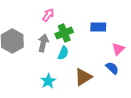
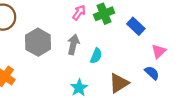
blue rectangle: (98, 27) -> (136, 26), turned 42
green cross: (64, 33) -> (104, 14), moved

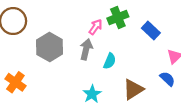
pink arrow: (79, 13) -> (96, 27), moved

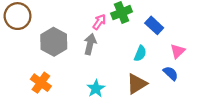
cyan semicircle: (110, 61) -> (140, 53), moved
orange cross: (15, 82) -> (41, 83), moved

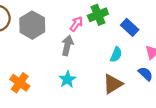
gray hexagon: (54, 42) -> (32, 25), moved
cyan star: (96, 89) -> (67, 79), moved

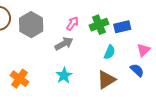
green cross: (98, 15) -> (99, 25), moved
blue rectangle: (130, 27) -> (122, 27), turned -56
gray arrow: (67, 45) -> (64, 44), turned 48

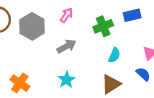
pink arrow: (72, 24) -> (67, 15), moved
blue rectangle: (122, 27) -> (132, 15), moved

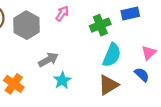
gray arrow: (67, 46) -> (48, 60), moved
cyan semicircle: (114, 55) -> (112, 55), size x1.5

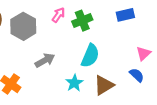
green cross: (100, 25) -> (82, 21), moved
cyan semicircle: (112, 55) -> (90, 56), moved
cyan star: (62, 80) -> (74, 83), moved

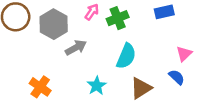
gray arrow: (45, 60) -> (76, 48), moved
cyan star: (74, 83) -> (97, 86), moved

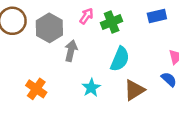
gray arrow: (76, 48) -> (71, 51), turned -48

